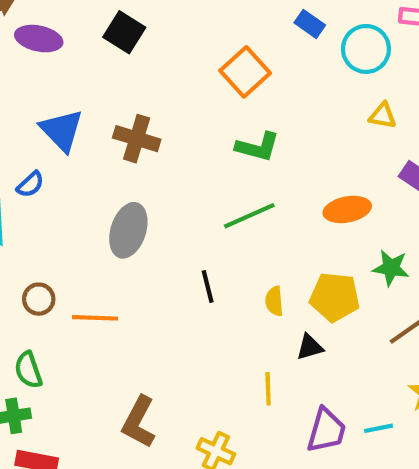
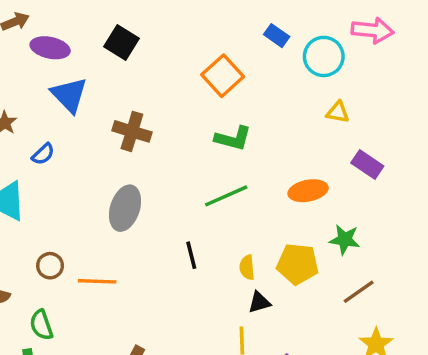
blue triangle: (62, 130) -> (69, 95), moved
blue semicircle: (30, 184) -> (43, 154), moved
black triangle: (310, 347) -> (259, 302), moved

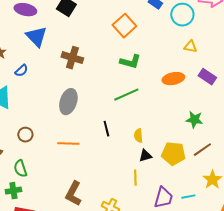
orange ellipse: (308, 191) -> (173, 79), moved
yellow pentagon: (298, 264) -> (173, 154), moved
orange line: (97, 281) -> (68, 144), moved

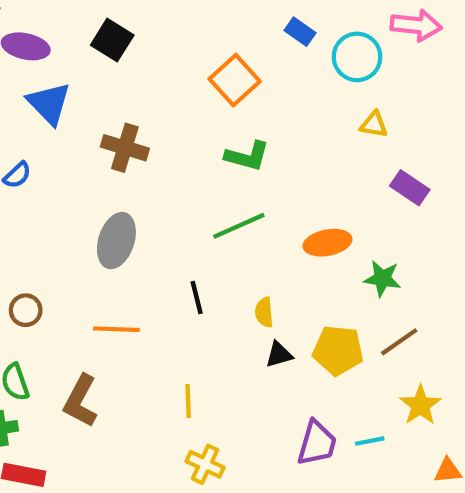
orange ellipse: (173, 79) -> (327, 243), moved
yellow line: (135, 178) -> (188, 401), moved
brown L-shape: (73, 194) -> (81, 401), moved

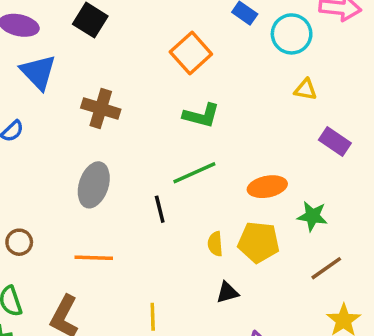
black line: (197, 298) -> (160, 209), moved
yellow pentagon: (338, 350) -> (259, 242), moved
black triangle: (279, 355) -> (227, 292), moved

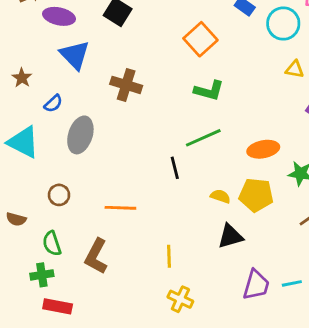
gray ellipse: (94, 185) -> (80, 135), moved
yellow semicircle: (215, 244) -> (220, 196), turned 114
black triangle: (227, 292) -> (230, 236), size x1.4

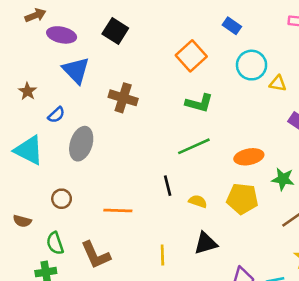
cyan circle: (283, 24) -> (252, 65), moved
black line: (175, 168) -> (168, 186), moved
yellow semicircle: (220, 196) -> (198, 201), moved
black triangle: (230, 236) -> (206, 243), moved
brown L-shape: (96, 256) -> (96, 255), turned -52

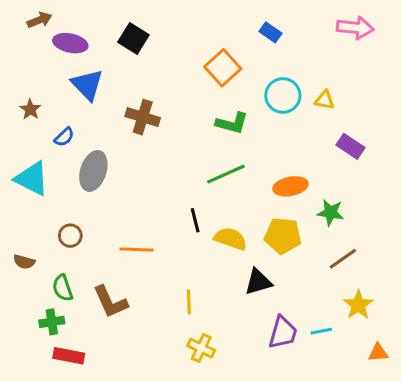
cyan circle: (252, 65) -> (283, 95), moved
yellow semicircle: (198, 201) -> (230, 239), size x1.5
black triangle: (206, 243) -> (258, 282), moved

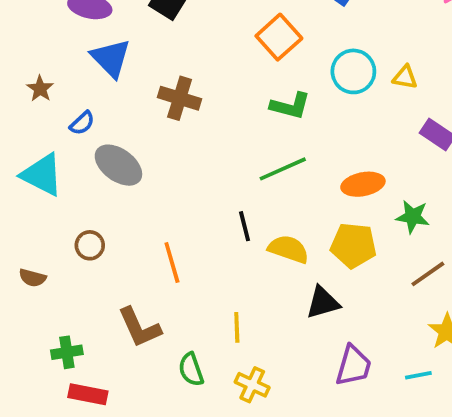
gray ellipse: (93, 171) -> (118, 165), turned -72
orange line: (137, 249) -> (172, 263), turned 72
green semicircle: (63, 288) -> (191, 369), moved
cyan line: (321, 331) -> (418, 375), moved

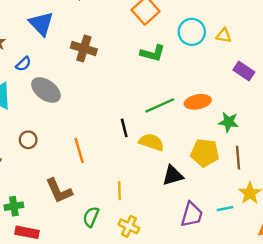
green line: (283, 169) -> (160, 105), moved
yellow pentagon: (353, 245) -> (205, 153), moved
brown line: (428, 274) -> (238, 158), turned -60
green semicircle: (191, 369) -> (91, 217), turned 42
cyan line: (418, 375) -> (225, 209), moved

